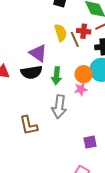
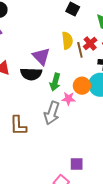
red cross: (84, 31) -> (90, 43), turned 32
pink star: (81, 89) -> (69, 99), moved
purple square: (90, 142) -> (77, 164), moved

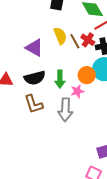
red cross: (90, 43) -> (88, 40), moved
purple triangle: (41, 56) -> (34, 48), moved
brown L-shape: (18, 126) -> (34, 104), moved

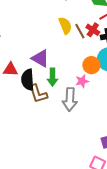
purple triangle: (34, 48) -> (40, 58), moved
black semicircle: (35, 78) -> (28, 80), moved, turned 100
green arrow: (60, 79) -> (52, 77), moved

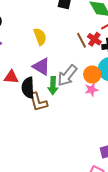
yellow semicircle: (65, 26) -> (40, 37), moved
pink star: (82, 81) -> (91, 90), moved
gray arrow: (70, 100) -> (67, 76), moved, turned 35

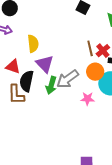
yellow semicircle: (40, 37) -> (33, 44), moved
orange circle: (92, 75) -> (95, 72), moved
brown L-shape: (38, 102) -> (16, 94), moved

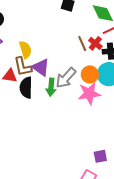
orange circle: (95, 72) -> (90, 74), moved
brown L-shape: (16, 94) -> (23, 67), moved
pink star: (87, 99) -> (89, 93), size x1.6

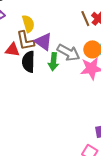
gray arrow: (66, 78) -> (68, 53), turned -105

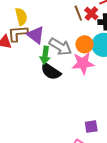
brown L-shape: (25, 41) -> (18, 33), turned 95
black semicircle: (28, 62) -> (51, 71), moved, turned -60

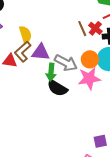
brown L-shape: (18, 33) -> (23, 52), turned -35
purple triangle: (36, 35) -> (41, 52), turned -30

